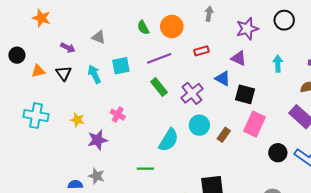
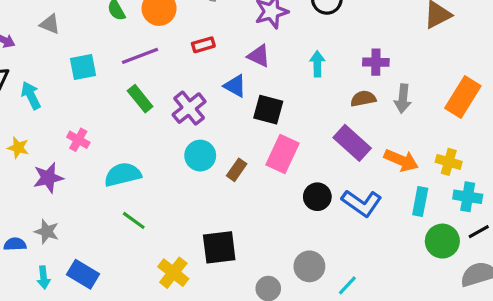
cyan arrow: (94, 74) -> (31, 95), moved
cyan semicircle: (169, 140) -> (123, 175), moved, turned -135
green line: (145, 169) -> (134, 220), moved, turned 35

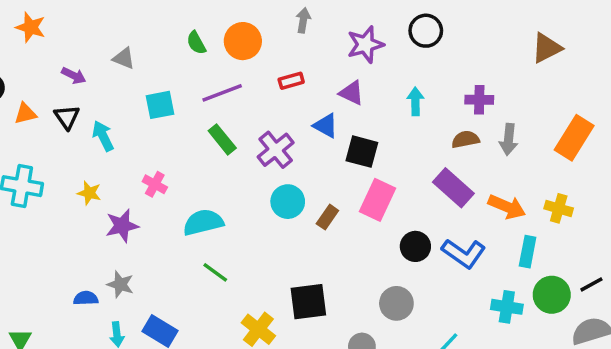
cyan cross: (468, 197) -> (507, 307), moved
gray circle: (309, 266) -> (396, 303), moved

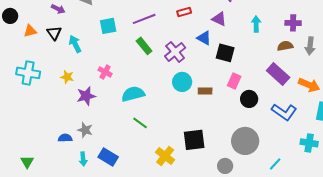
pink rectangle: (377, 200) -> (234, 81), size x0.7
brown rectangle: (327, 217) -> (205, 91), turned 56
black circle: (415, 246) -> (249, 99), moved
gray circle: (396, 303) -> (245, 141), size x1.4

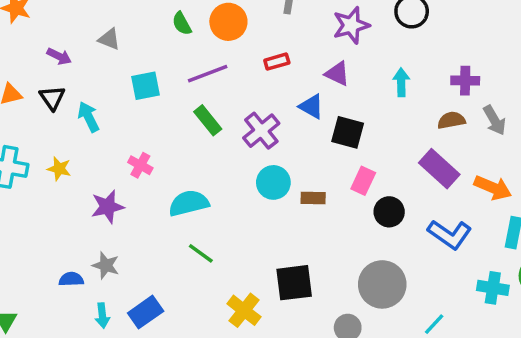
gray arrow: (310, 46) -> (495, 120), turned -36
yellow star: (67, 77) -> (59, 169), moved
blue rectangle: (108, 157) -> (146, 312), turned -66

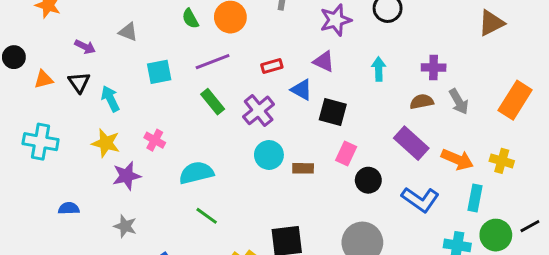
red rectangle: (277, 62) -> (272, 66), moved
yellow star: (59, 169) -> (106, 143), moved, size x1.4
blue semicircle: (71, 279) -> (69, 208), moved

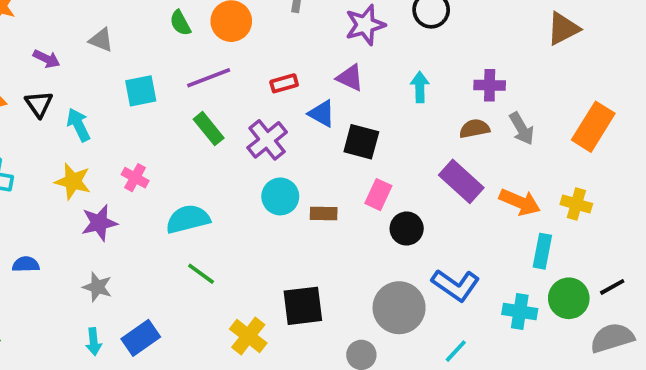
blue L-shape: (420, 199) -> (456, 285), moved

